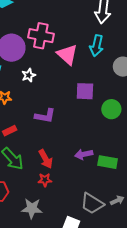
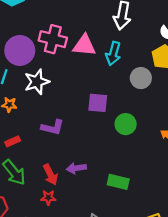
pink triangle: (67, 55) -> (84, 45), moved, turned -40
white star: (29, 75) -> (37, 82), size x1.6
purple arrow: (84, 154) -> (76, 168), moved

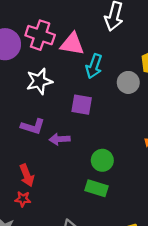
cyan arrow: (113, 53) -> (94, 66), moved
white star: (37, 82) -> (39, 81), moved
green circle: (126, 124) -> (102, 160), moved
purple arrow: (76, 168) -> (60, 139), moved

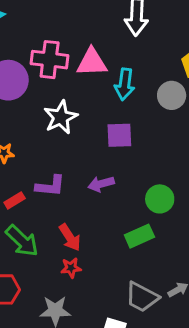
purple L-shape: (33, 127) -> (50, 186), moved
green rectangle: (96, 188) -> (139, 236), moved, turned -30

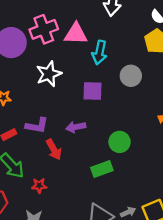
pink cross: (50, 60) -> (44, 29), turned -32
gray circle: (172, 95) -> (131, 76), moved
red arrow: (70, 237) -> (54, 150), moved
red star: (71, 268) -> (39, 186), moved

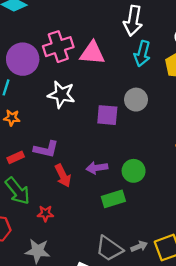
cyan arrow: (100, 52) -> (142, 54), moved
white star: (49, 74) -> (61, 95), turned 30
gray circle: (131, 76) -> (136, 100), moved
purple arrow: (76, 127) -> (97, 168), moved

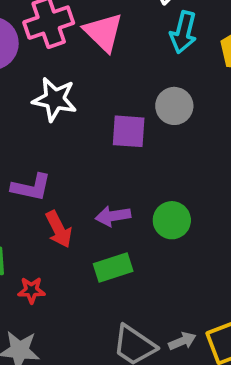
pink triangle: (92, 53) -> (103, 32), turned 40
green rectangle: (113, 199) -> (113, 268), moved

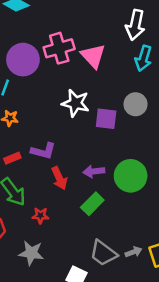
white star: (55, 99) -> (76, 103), moved
green circle: (172, 220) -> (131, 176), size x1.4
green rectangle: (113, 268) -> (92, 204), turned -30

